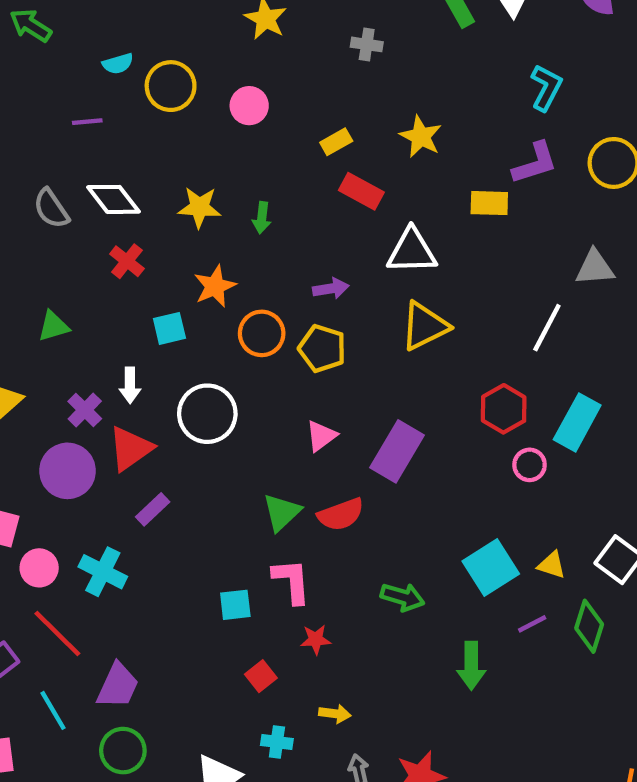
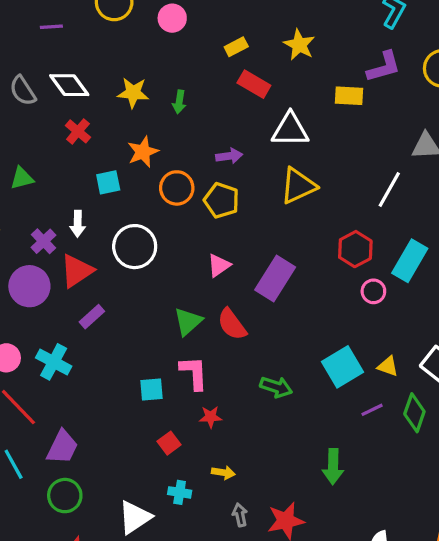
red semicircle: (341, 514) -> (232, 324), turned 72
green arrow: (471, 666) -> (333, 467), moved

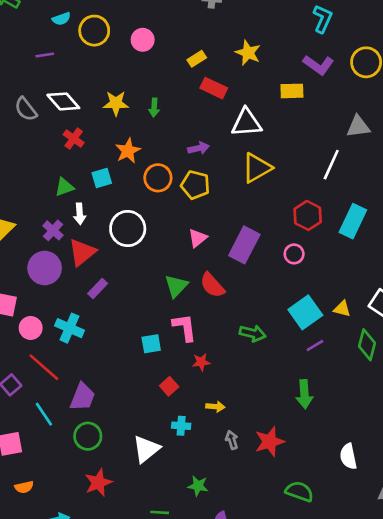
purple L-shape: (384, 67) -> (318, 65), turned 56
green triangle: (22, 178) -> (64, 187), moved
pink circle: (373, 291) -> (294, 254), moved
purple line: (372, 410) -> (315, 346), moved

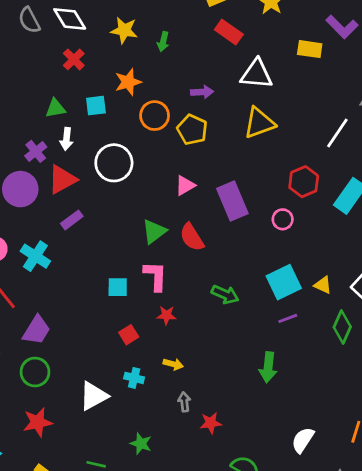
purple rectangle: (244, 245) -> (232, 201), turned -60
red star: (270, 442) -> (211, 423), moved, size x0.7
white semicircle: (348, 456) -> (303, 440), turned 35

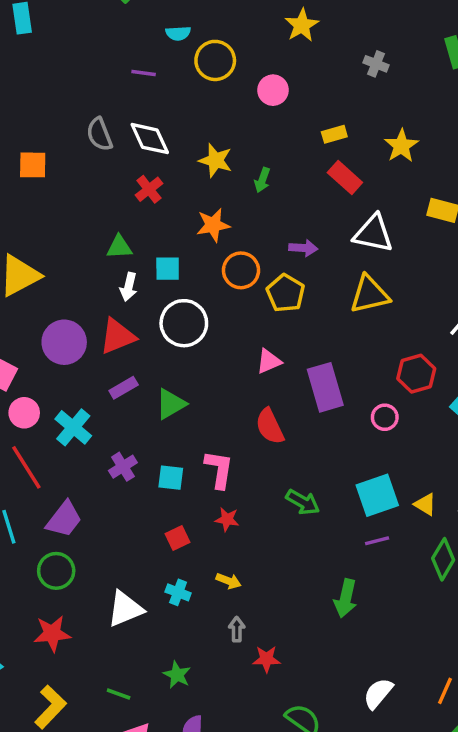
cyan square: (96, 106) -> (168, 269), moved
purple cross: (36, 151) -> (123, 467), moved
green triangle: (154, 231) -> (171, 404), moved

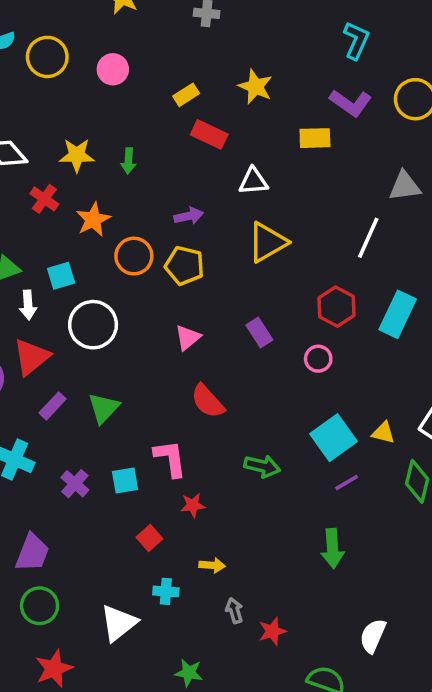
red cross: (149, 189) -> (44, 199), moved
white triangle: (373, 234) -> (253, 181), size x0.7
purple rectangle: (325, 387) -> (259, 333), moved, size x0.6
white semicircle: (378, 693) -> (373, 636), moved

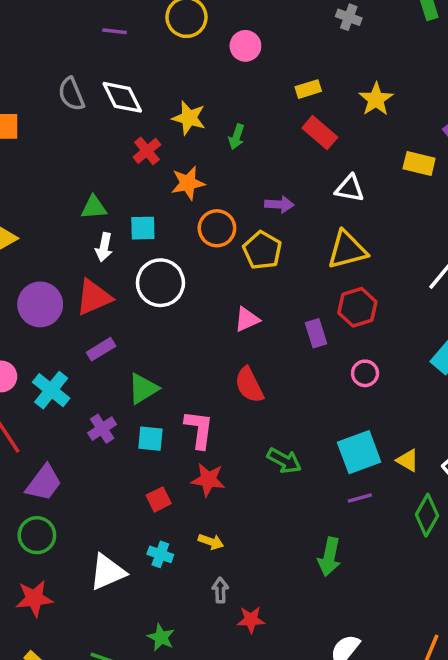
red hexagon: (336, 307) -> (357, 307), moved
green triangle: (104, 408) -> (143, 389), moved
red star: (193, 505) -> (208, 480), size x1.4

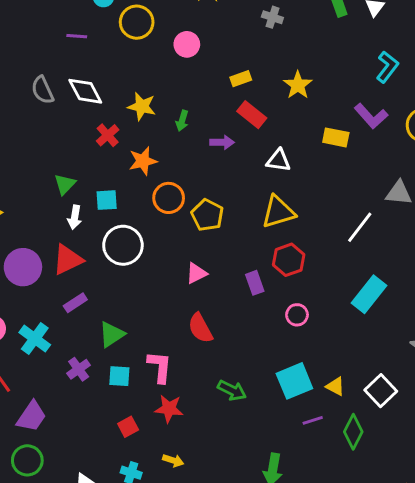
purple arrow: (279, 204) -> (222, 142), moved
green triangle: (94, 207) -> (65, 184), turned -40
purple line: (360, 498) -> (313, 420), moved

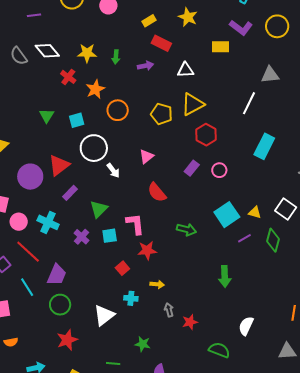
yellow pentagon: (207, 215) -> (162, 114), moved
white arrow: (75, 217) -> (113, 170), moved, turned -35
purple rectangle: (255, 283) -> (192, 168), moved, turned 70

